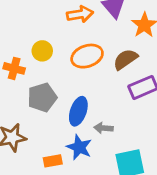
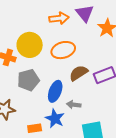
yellow circle: (42, 51) -> (30, 45), size x1.6
brown semicircle: (125, 59) -> (79, 73), moved

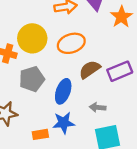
gray arrow: (74, 105) -> (98, 107), moved
blue star: (55, 119) -> (64, 123), turned -30

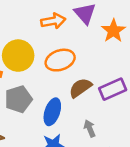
gray arrow: (98, 107) -> (90, 128), turned 63

